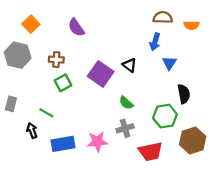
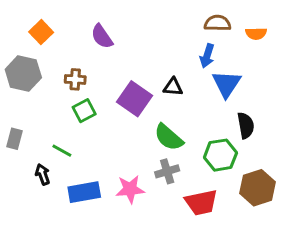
blue triangle: (169, 63) -> (226, 84), size x1.5
black triangle: (129, 65) -> (173, 87), turned -32
green semicircle: (126, 103) -> (169, 137), size x1.5

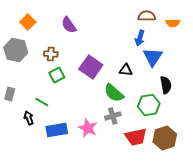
black triangle: (173, 87) -> (126, 70), moved
brown hexagon: (258, 188) -> (165, 138), moved
pink star: (130, 189) -> (88, 128), turned 30

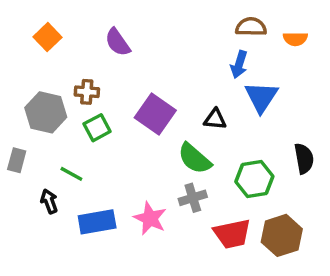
gray hexagon: (16, 50) -> (46, 112), moved
black semicircle: (166, 85) -> (304, 159), moved

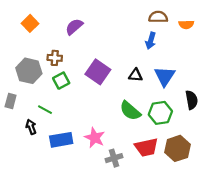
purple semicircle: (118, 42) -> (74, 27), turned 84
blue triangle: (261, 97) -> (165, 76), moved
green semicircle: (195, 159) -> (130, 111), moved
gray cross: (193, 198) -> (114, 158), moved

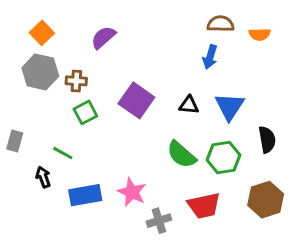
gray hexagon: (29, 71) -> (40, 72), moved
brown hexagon: (178, 148) -> (266, 200), moved

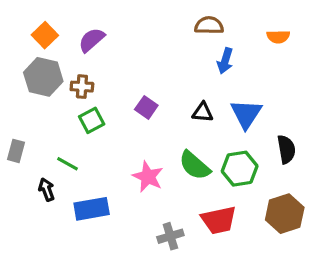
brown semicircle: (221, 24) -> (209, 25), moved
purple semicircle: (103, 37) -> (92, 40), moved
purple square: (136, 100) -> (146, 107), size x0.6
pink star: (132, 192) -> (148, 177), moved

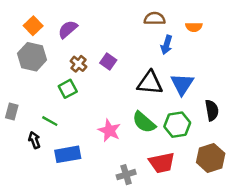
orange semicircle: (278, 37) -> (194, 27), moved
brown cross: (82, 87) -> (78, 64), moved, turned 35
purple square: (146, 107) -> (108, 61), moved
black triangle: (203, 112) -> (150, 83), size x1.6

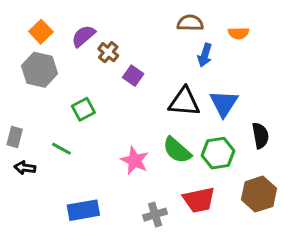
brown cross: (78, 64) -> (108, 52), moved
black arrow: (34, 140) -> (25, 168), moved, turned -63
blue rectangle: (68, 154) -> (83, 210), moved

